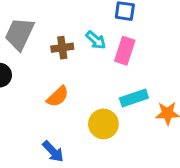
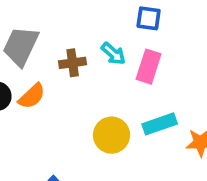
orange semicircle: (58, 96) -> (32, 96), moved
yellow circle: (103, 124) -> (112, 135), moved

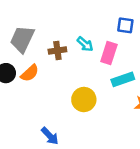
blue square: (149, 18) -> (125, 25), moved
cyan rectangle: (160, 124) -> (123, 79), moved

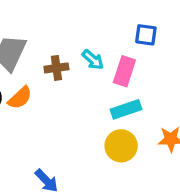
cyan rectangle: (123, 79) -> (126, 109), moved
yellow circle: (84, 99) -> (121, 146), moved

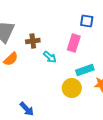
cyan arrow: (93, 60) -> (50, 57), moved
cyan rectangle: (126, 109) -> (85, 70), moved

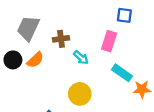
cyan rectangle: (85, 70) -> (122, 73), turned 54
yellow circle: (72, 88) -> (80, 94), moved

